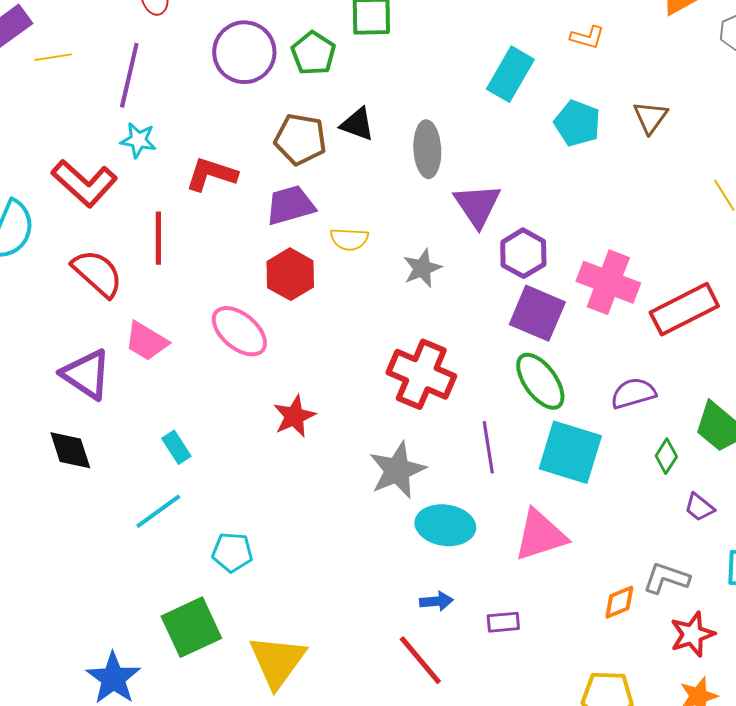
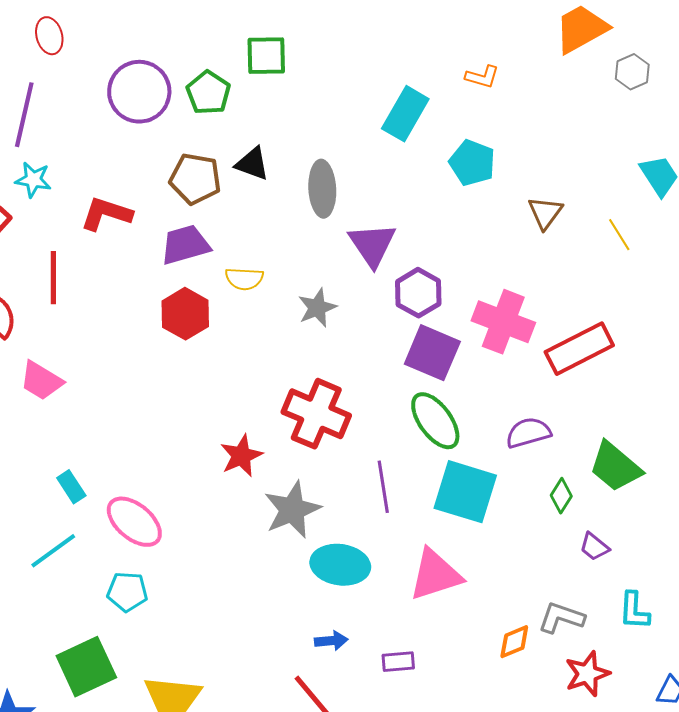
brown triangle: (650, 117) -> (545, 213), moved
pink ellipse: (239, 331) -> (134, 522), moved
red star: (294, 416) -> (241, 456), moved

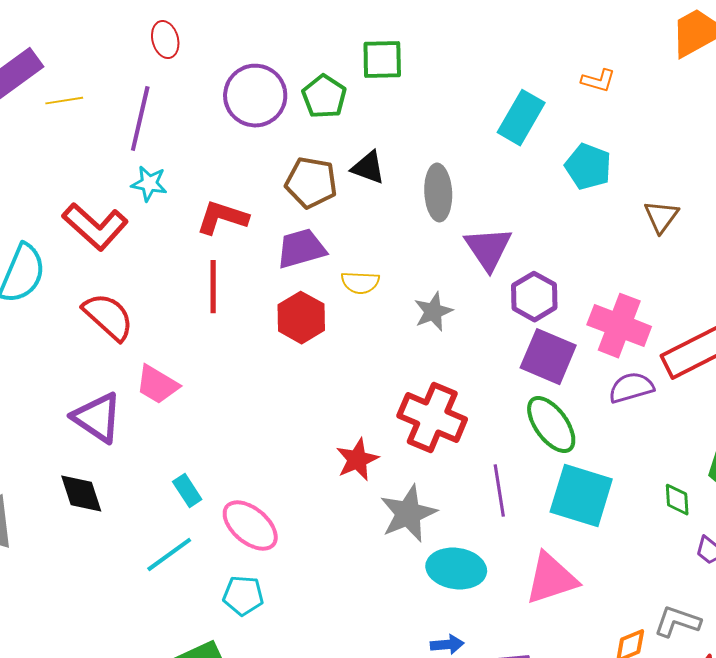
red line: (53, 278) -> (213, 287), moved
purple semicircle: (528, 433) -> (631, 388), moved
green diamond: (561, 496) -> (677, 500), turned -36

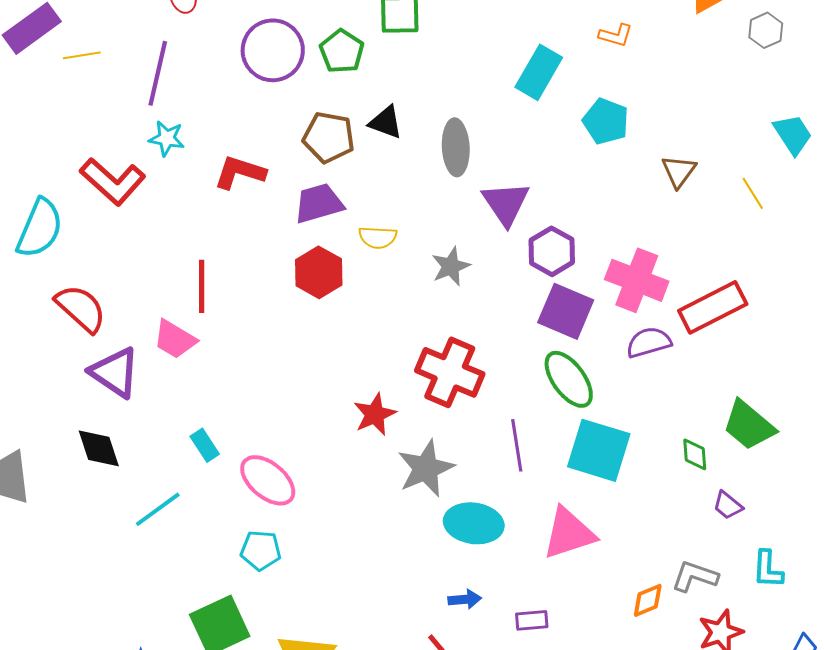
red line: (213, 287) -> (202, 286), moved
red semicircle: (108, 317) -> (81, 308), moved
cyan line: (169, 555) -> (158, 509), moved

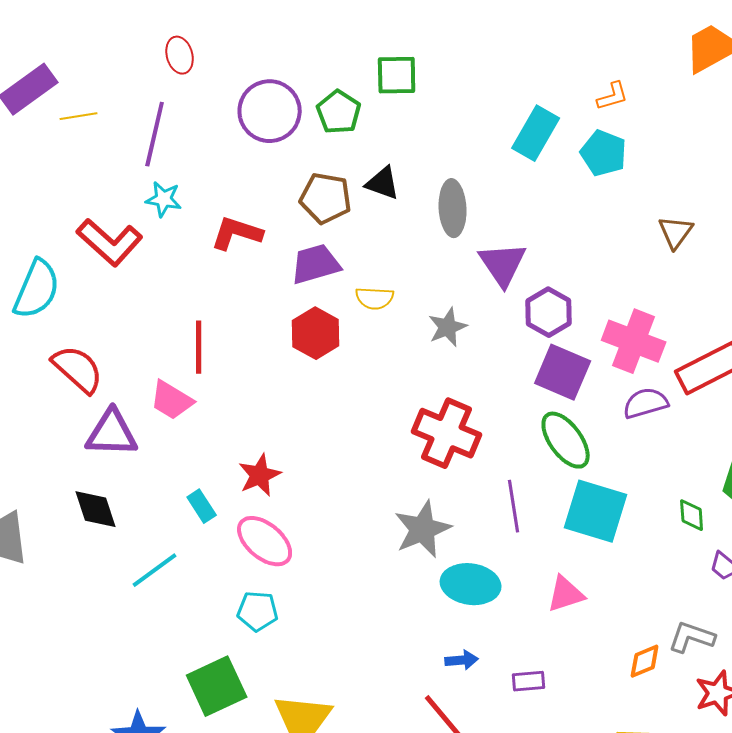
orange L-shape: (616, 35) -> (613, 96), turned -32
cyan pentagon: (606, 121) -> (604, 153), moved
purple triangle: (115, 372) -> (112, 433), turned -32
red star: (375, 414) -> (260, 475), moved
pink triangle: (569, 533) -> (566, 594), size x0.7

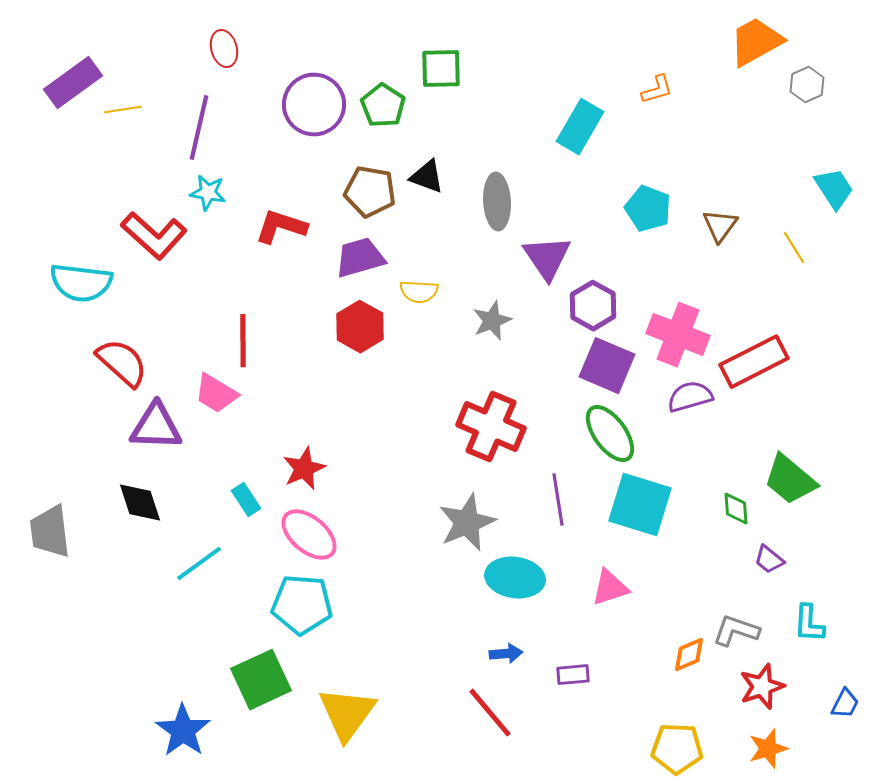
cyan pentagon: (604, 153) -> (648, 209), moved
cyan semicircle: (37, 289) -> (81, 283), turned 74
cyan pentagon: (258, 611) -> (302, 605), size x1.5

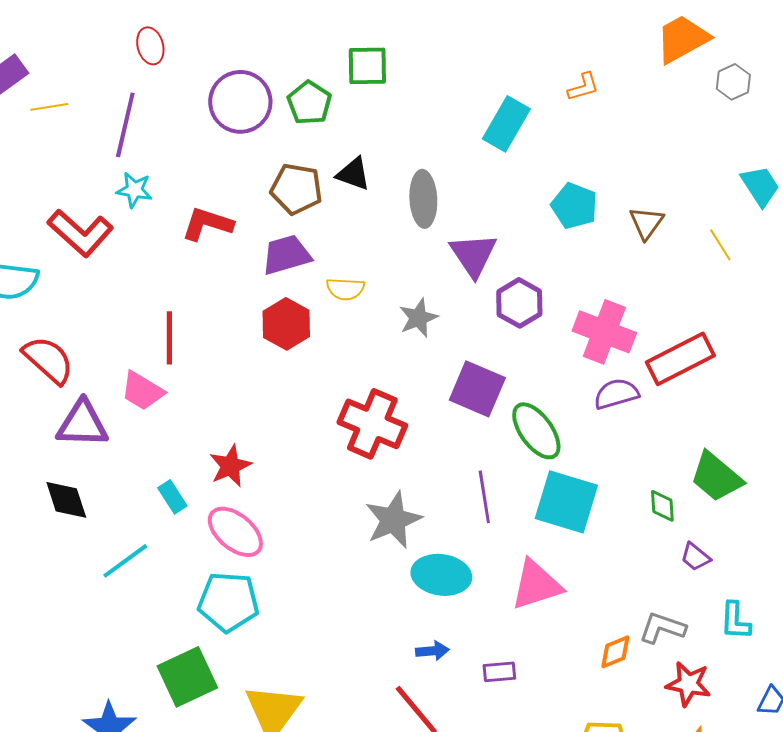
purple square: (607, 366) -> (477, 389), moved
red cross: (491, 427) -> (372, 424), moved
pink triangle: (610, 588) -> (536, 585), size x1.4
red star: (762, 687) -> (688, 684), turned 30

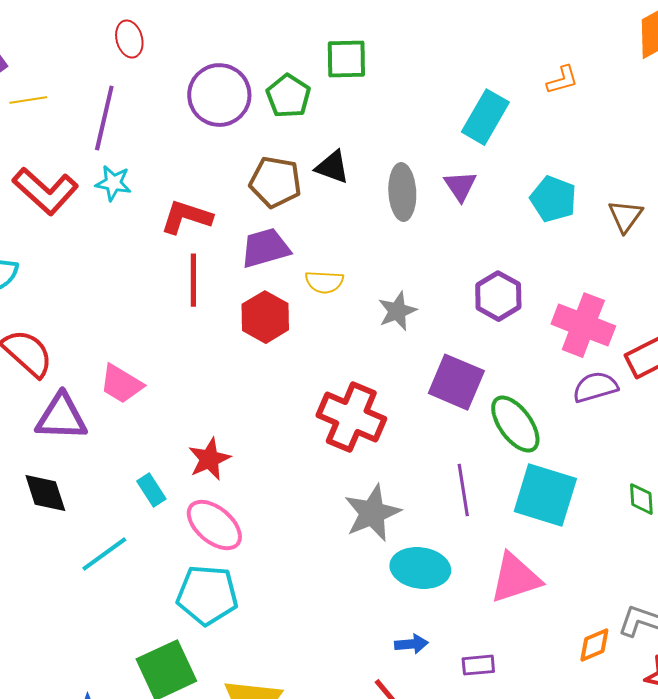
red L-shape: (80, 233) -> (45, 191), moved
purple triangle: (473, 255) -> (460, 186), moved, size x0.7
red line: (169, 338) -> (193, 280), moved

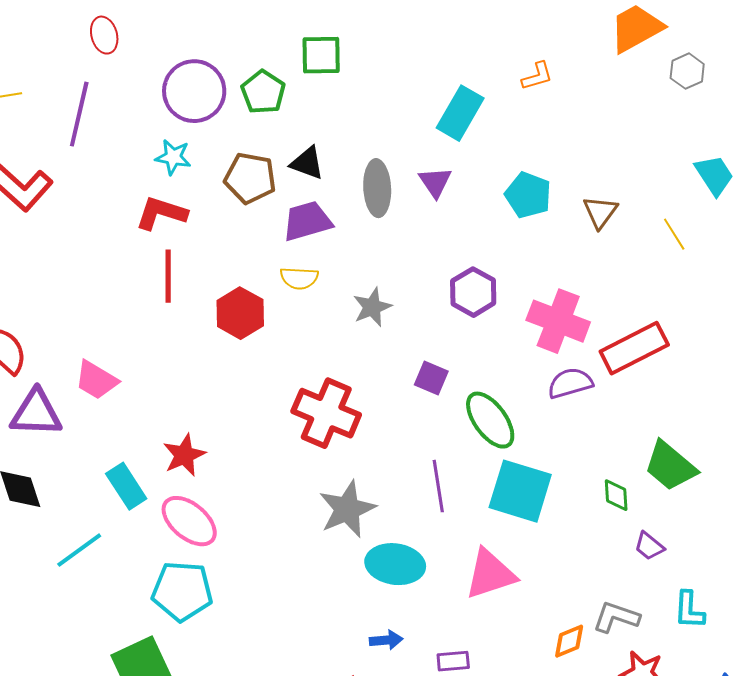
cyan star: (113, 183) -> (173, 157), moved
purple trapezoid: (265, 248) -> (307, 221), moved
purple square: (456, 382) -> (431, 378), size x0.6
cyan rectangle: (151, 490) -> (126, 486), size x1.4

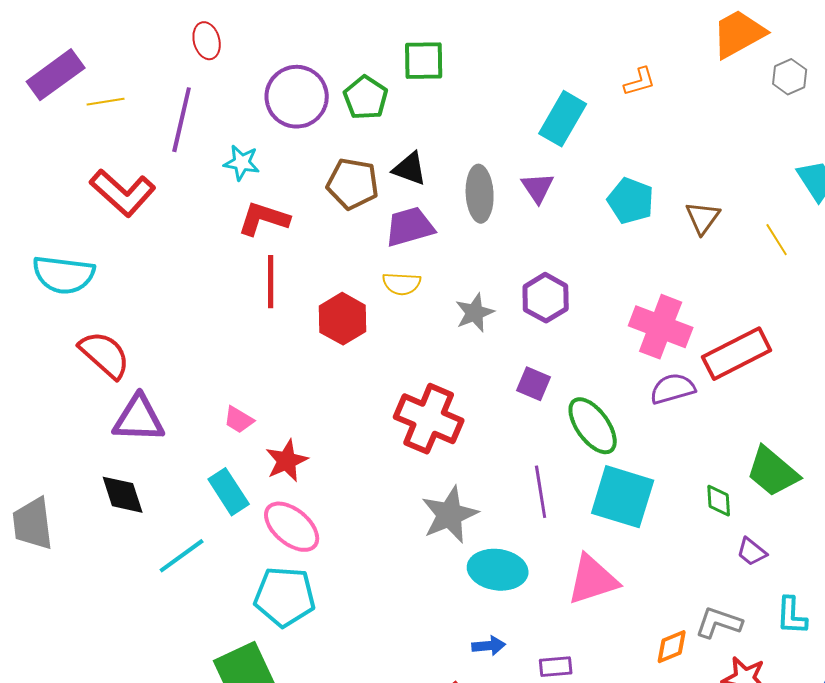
cyan star: (173, 157) -> (242, 163), moved
purple hexagon: (473, 292) -> (546, 298), moved
pink trapezoid: (96, 380) -> (239, 420), moved, size x0.7

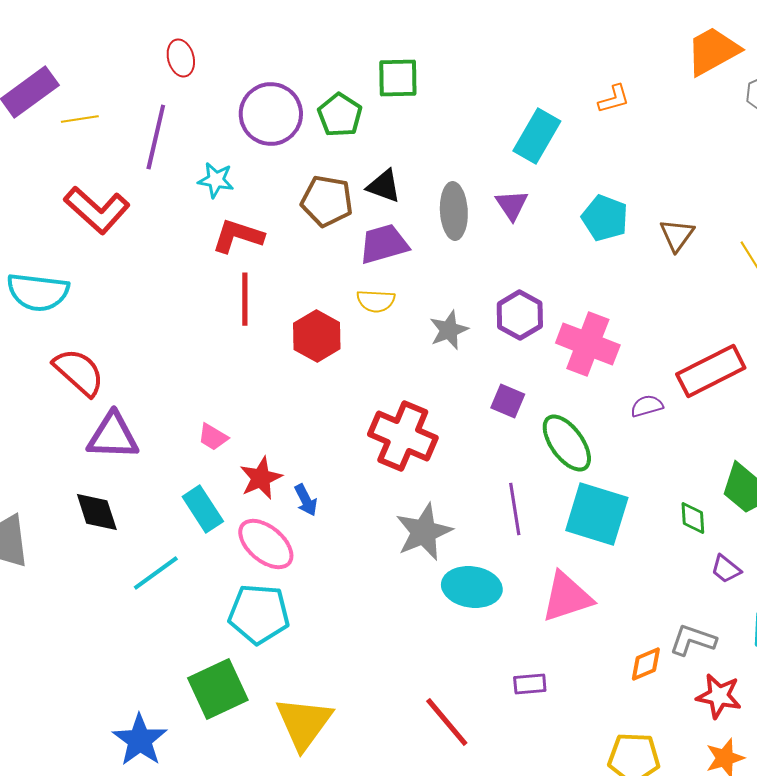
pink cross: (661, 327) -> (588, 344), moved
purple semicircle: (673, 389) -> (647, 406), size x0.7
blue arrow: (489, 646) -> (306, 500), moved, turned 68

